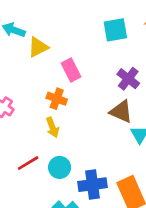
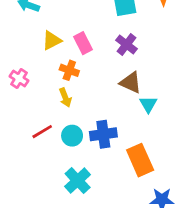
yellow triangle: (38, 47) -> (52, 40), moved
purple cross: (128, 79) -> (126, 44), moved
blue cross: (92, 185) -> (103, 134), moved

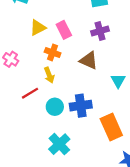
purple cross: (126, 44) -> (100, 31), turned 36
brown triangle: (131, 83) -> (89, 60), moved
red line: (42, 132) -> (30, 93), moved

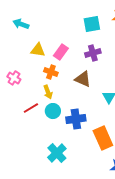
yellow triangle: (38, 28) -> (38, 50), turned 35
pink rectangle: (64, 30) -> (61, 52), turned 63
cyan circle: (55, 107) -> (53, 111), moved

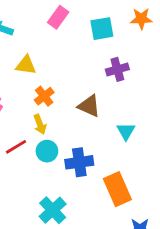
pink rectangle: (61, 52) -> (58, 17), moved
purple cross: (93, 53) -> (117, 69), moved
orange cross: (51, 72) -> (44, 96), turned 32

